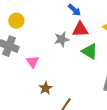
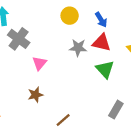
yellow circle: (16, 21) -> (70, 16), moved
brown star: (46, 88) -> (35, 95), moved

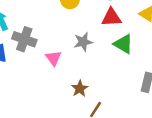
gray star: (78, 48) -> (83, 42), moved
brown star: (35, 95) -> (80, 89), moved

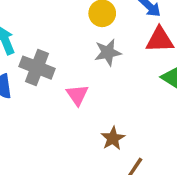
gray star: (83, 42) -> (108, 52), moved

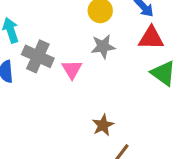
pink triangle: (77, 95) -> (72, 69), moved

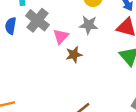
brown star: (103, 125) -> (74, 55), moved

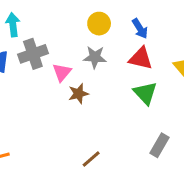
gray cross: (37, 20) -> (33, 54), turned 35

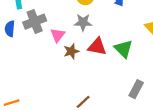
red triangle: (141, 58) -> (97, 47), moved

